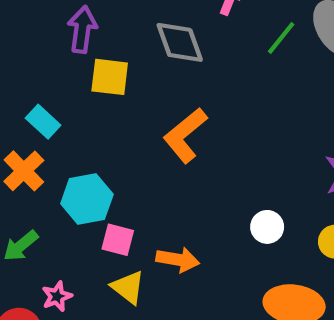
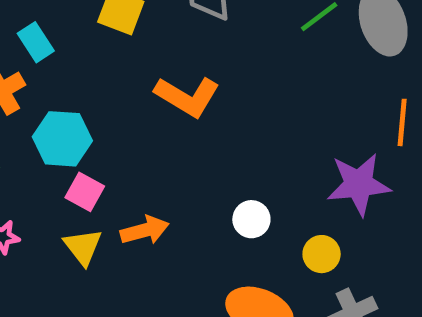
orange L-shape: (185, 135) -> (187, 96), turned -124
orange arrow: (178, 260) -> (145, 230), turned -39

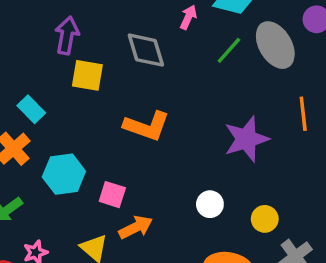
purple star: (359, 184) -> (246, 139), moved
pink square: (85, 192) -> (112, 195), moved

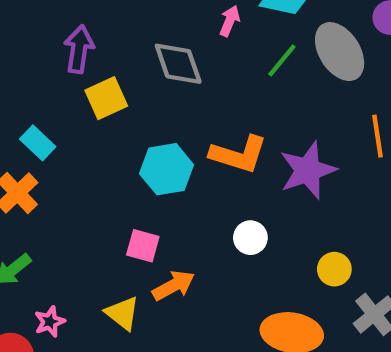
yellow square: (87, 75) -> (106, 98), turned -32
orange L-shape: (147, 126) -> (239, 154), moved
cyan hexagon: (64, 174) -> (167, 169), moved
white circle: (210, 204) -> (250, 238), moved

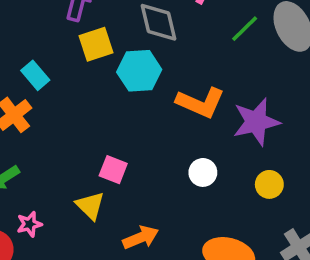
cyan hexagon: (167, 169) -> (139, 71), moved
yellow circle: (334, 269) -> (269, 184), moved
orange arrow: (174, 286) -> (141, 238), moved
yellow triangle: (122, 313) -> (90, 206), moved

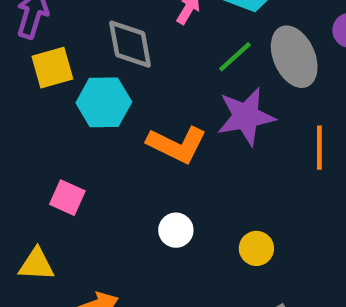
purple star: (256, 122) -> (246, 116), moved
pink square: (113, 170) -> (67, 198), moved
yellow triangle: (90, 206) -> (36, 265), turned -44

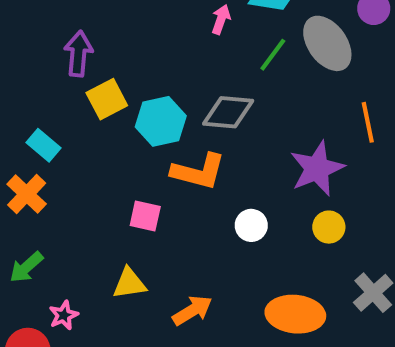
gray diamond: (130, 44) -> (228, 112), moved, turned -63
purple star: (246, 116) -> (317, 168), moved
orange L-shape: (177, 145) -> (198, 172), moved

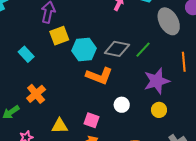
green line: (273, 55) -> (143, 50), moved
orange cross: (27, 194) -> (36, 94), moved
pink square: (145, 216) -> (91, 120), moved

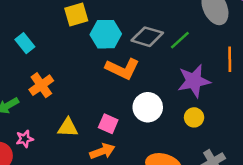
cyan rectangle: (26, 54) -> (25, 43), moved
white circle: (122, 105) -> (148, 107), size x1.5

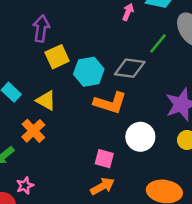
green line: (180, 40) -> (158, 43), moved
yellow triangle: (68, 128) -> (46, 101), moved, turned 35

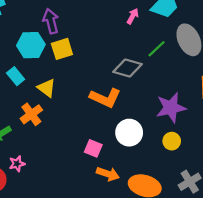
purple arrow: (41, 29) -> (51, 21), turned -30
cyan hexagon: (89, 72) -> (31, 45), moved
orange arrow: (103, 186) -> (108, 174), moved, turned 40

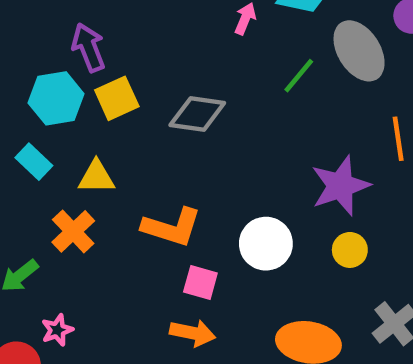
gray diamond: (128, 68) -> (197, 114), moved
yellow triangle: (47, 88) -> (96, 177), turned -30
orange L-shape: (105, 98) -> (172, 227), moved
orange arrow: (108, 174) -> (193, 333), moved

